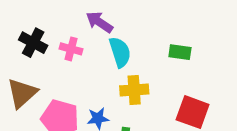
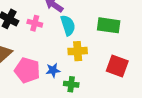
green rectangle: (180, 52) -> (109, 25), size x1.5

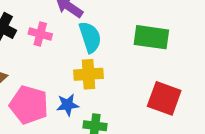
yellow cross: (78, 51) -> (89, 74), moved

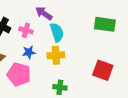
green rectangle: (151, 37) -> (105, 24), moved
blue star: (68, 105) -> (29, 52), moved

